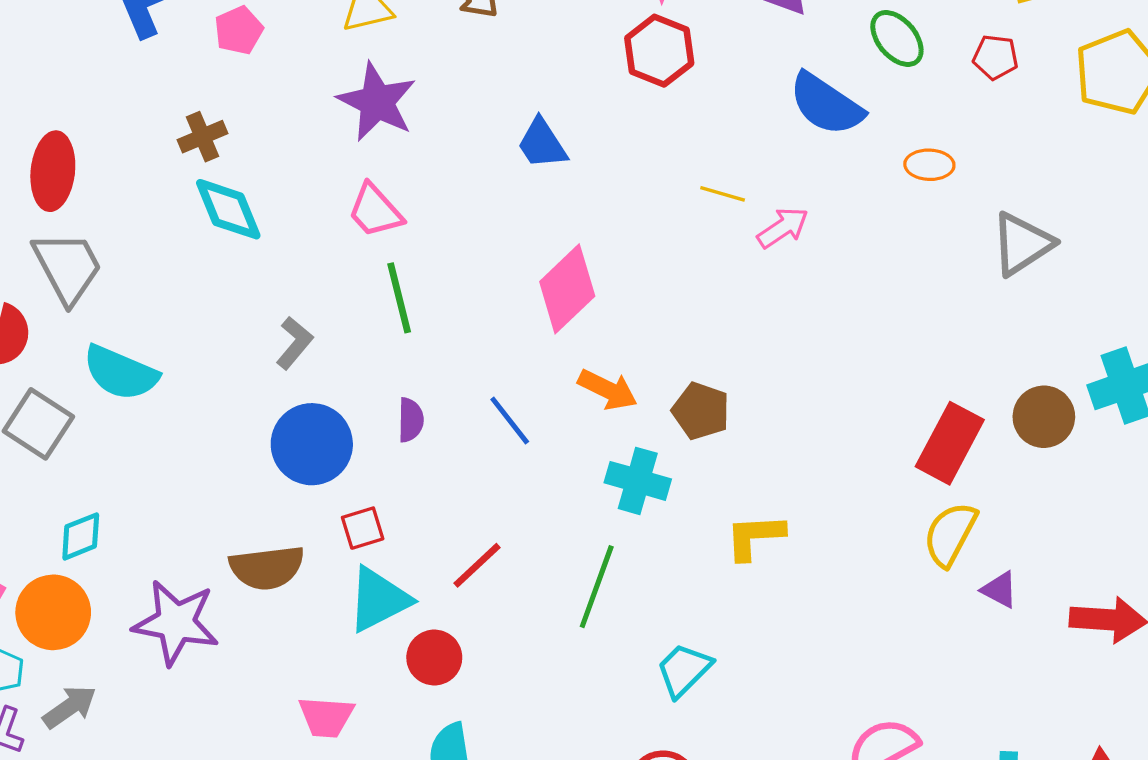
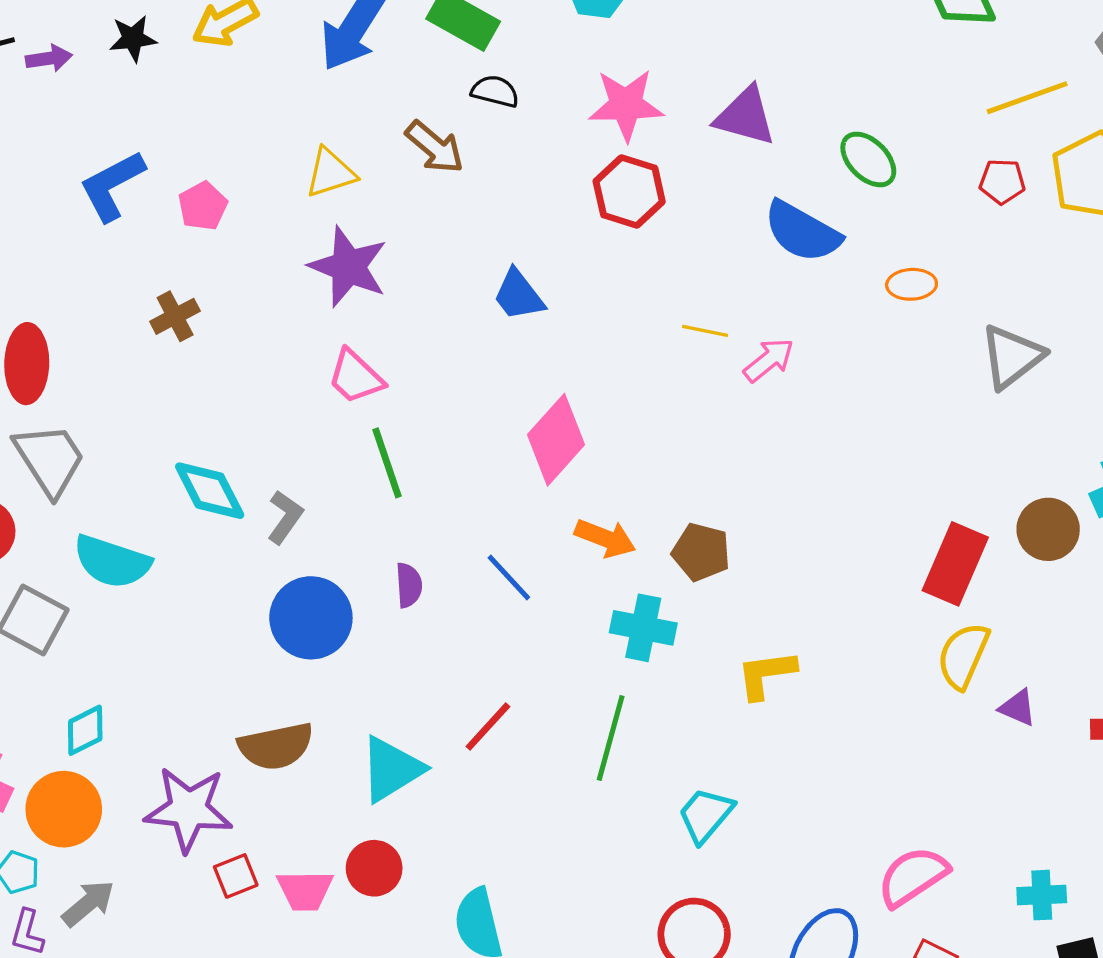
red pentagon: (995, 57) -> (1002, 181), moved
cyan diamond: (228, 209) -> (210, 491), moved
red square: (363, 528) -> (236, 876), moved
red circle: (434, 658) -> (374, 868), moved
pink trapezoid: (326, 717) -> (305, 890), moved

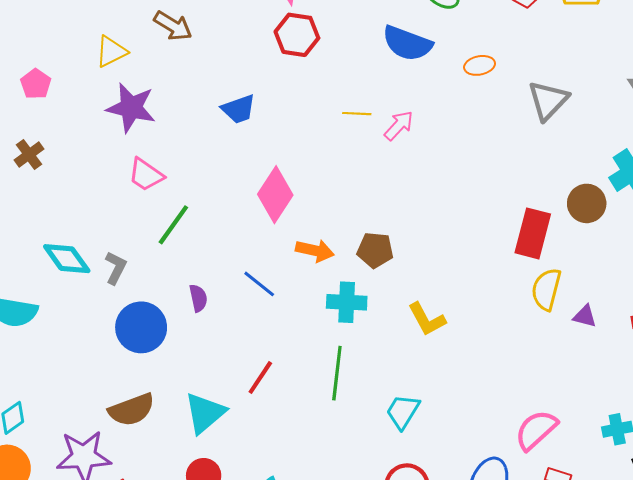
blue trapezoid: (519, 295) -> (239, 109), turned -63
green line: (387, 463) -> (173, 225), turned 63
yellow L-shape: (766, 674) -> (427, 319), turned -102

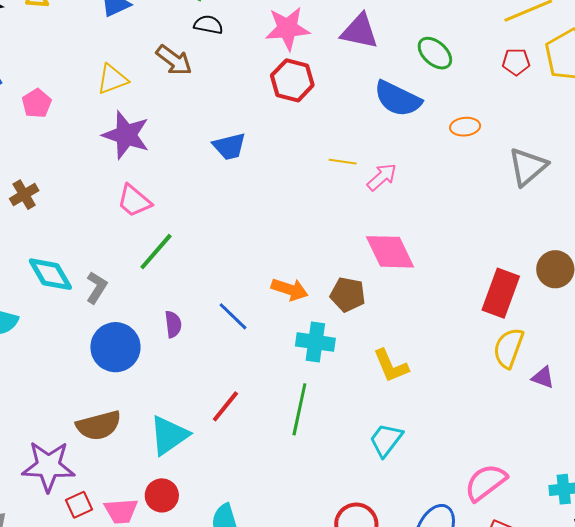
brown cross: (29, 155) -> (24, 195), moved
pink diamond: (275, 195) -> (390, 252), moved, turned -64
cyan trapezoid: (403, 412) -> (386, 440), moved

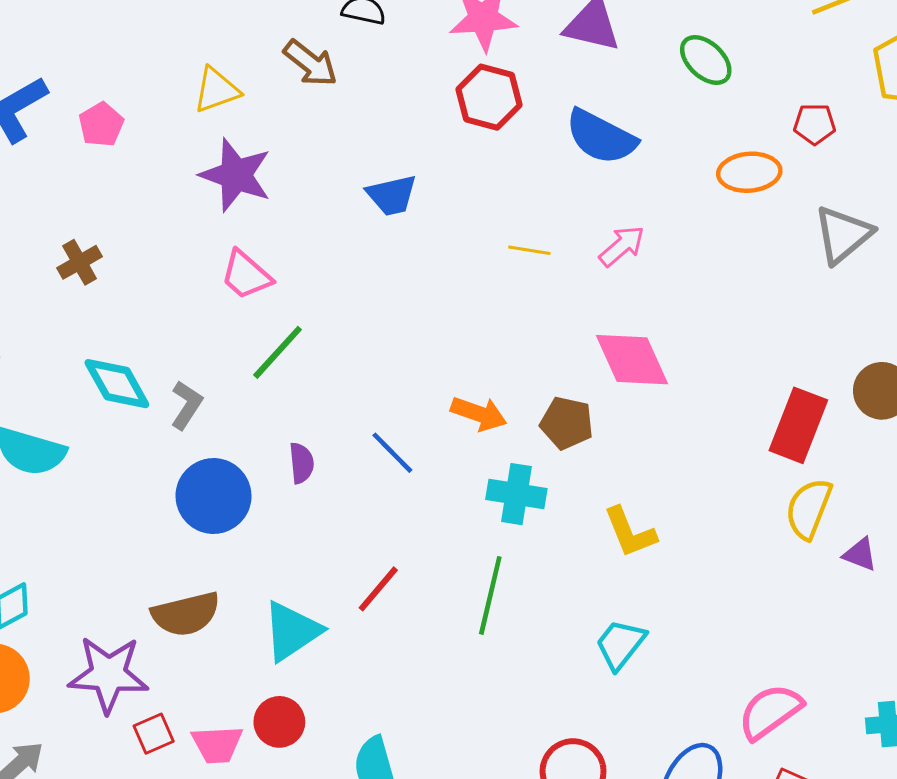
red pentagon: (516, 62) -> (815, 124), moved
blue semicircle: (398, 99) -> (601, 137), moved
orange ellipse: (465, 127) -> (749, 172), size x1.4
yellow line: (343, 162) -> (529, 250), moved

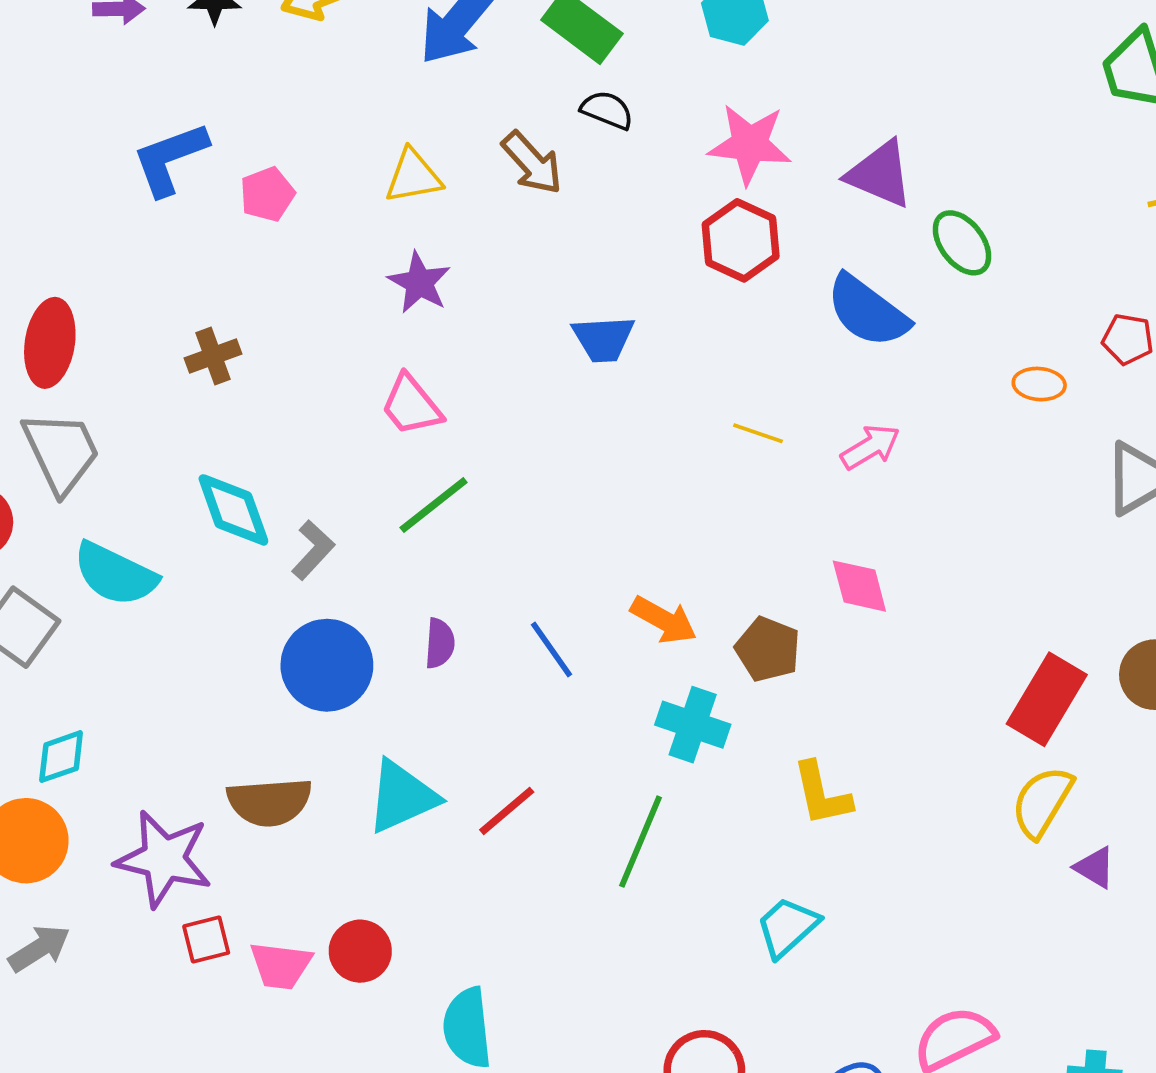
green ellipse: (706, 60) -> (962, 243), moved
orange ellipse: (749, 172) -> (1039, 384), size x0.7
purple star: (236, 175) -> (419, 283), size x0.7
pink diamond: (632, 360) -> (859, 586), size x0.7
cyan triangle: (292, 631) -> (402, 797), moved

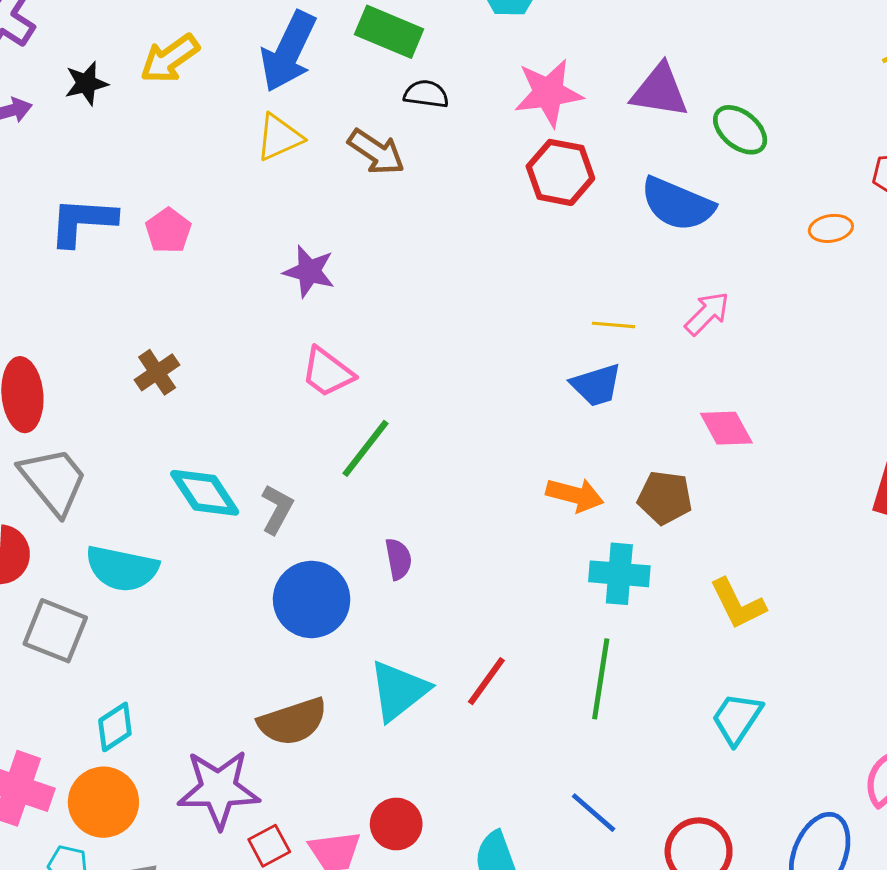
blue L-shape: (170, 159) -> (82, 221), turned 38
yellow triangle: (413, 176) -> (279, 137), moved
blue trapezoid: (603, 339) -> (596, 385), moved
blue line: (551, 649) -> (594, 813), moved

